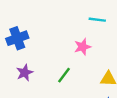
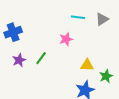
green line: (64, 75) -> (41, 58), moved

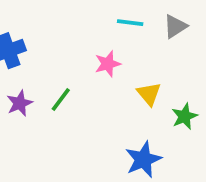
yellow triangle: (87, 65) -> (149, 94), moved, turned 48
green star: (106, 76) -> (185, 116), moved

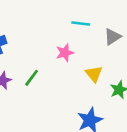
gray triangle: (175, 26) -> (112, 37), moved

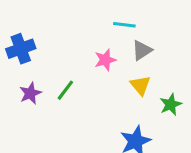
gray triangle: (112, 37) -> (142, 50), moved

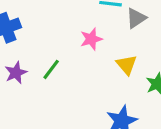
gray triangle: (142, 50) -> (136, 18), moved

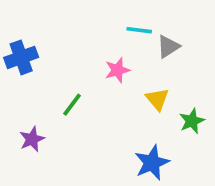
purple star: (16, 73) -> (32, 139), moved

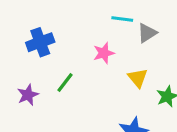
blue cross: (21, 57) -> (40, 42), moved
purple star: (32, 139) -> (28, 95), moved

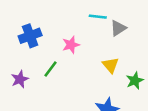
pink star: (104, 53) -> (71, 45), moved

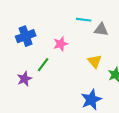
gray triangle: (118, 28) -> (101, 30), turned 40
purple star: (20, 79) -> (24, 79), moved

